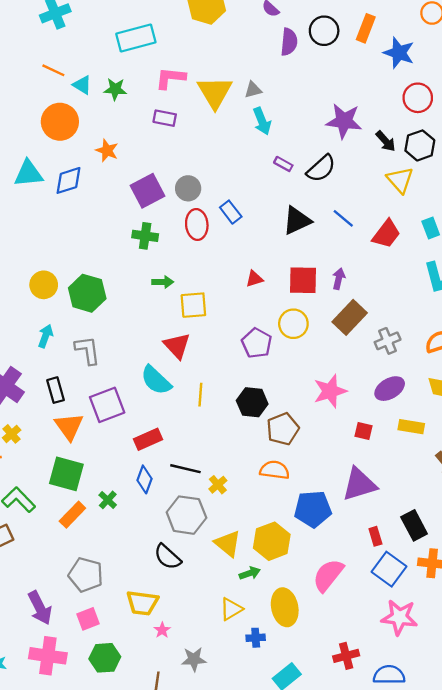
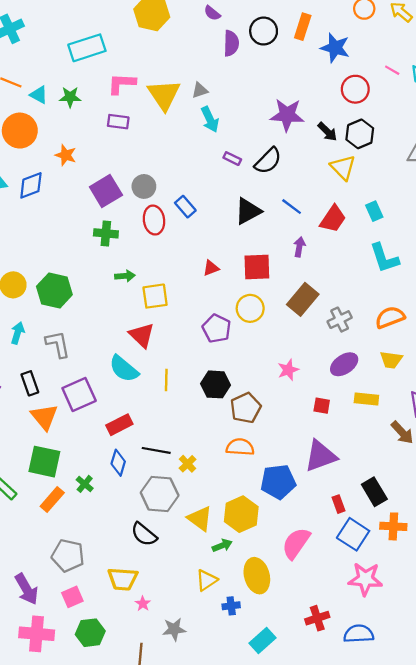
purple arrow: (339, 279) -> (299, 247), moved
pink star: (330, 391) -> (288, 370), size x0.7

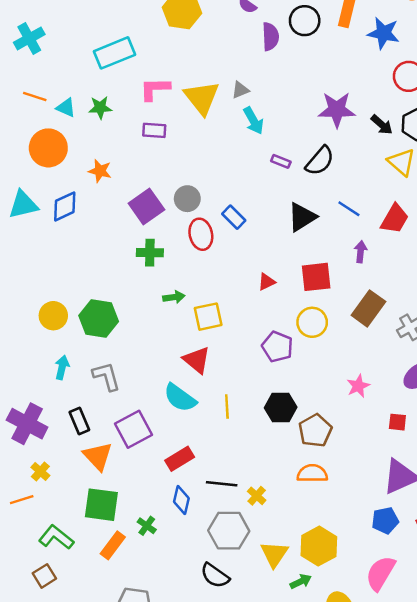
blue pentagon: (278, 482) -> (385, 520), moved, size x0.7
yellow triangle: (200, 519) -> (274, 554), turned 32

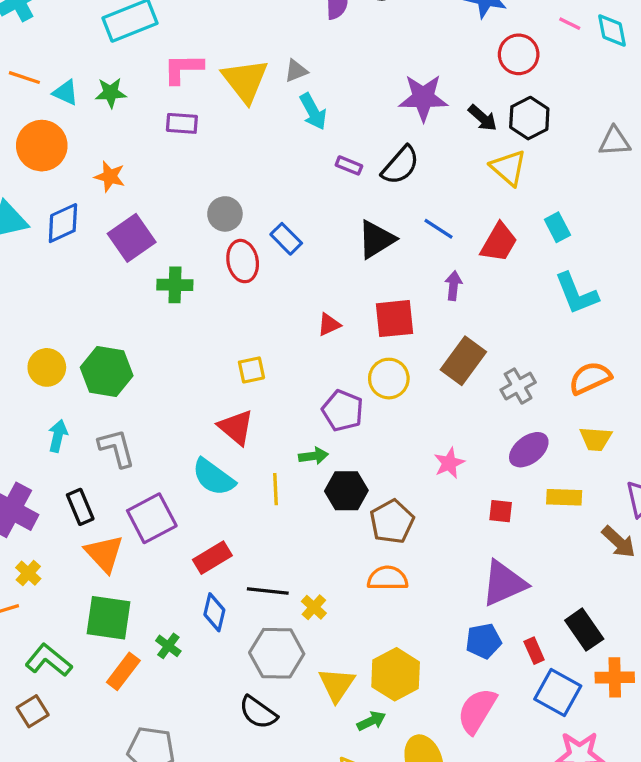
purple square: (146, 207) -> (132, 238), moved
green arrow: (174, 297) -> (313, 456), moved
yellow square: (208, 317) -> (251, 370), size x0.7

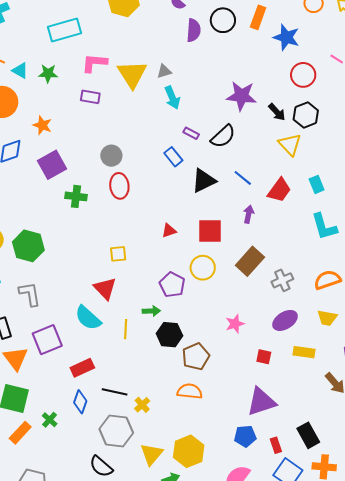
blue rectangle: (286, 239) -> (173, 157), moved

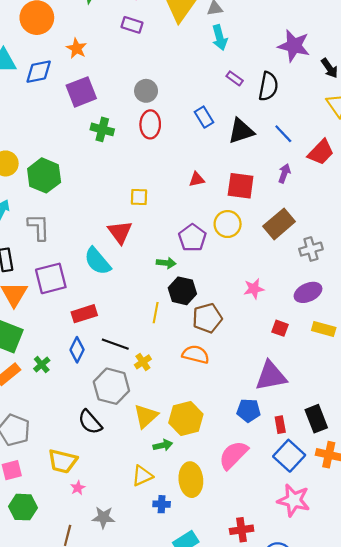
black semicircle: (223, 136) -> (268, 86), turned -44
blue rectangle: (173, 157) -> (204, 117), moved
yellow line: (126, 329) -> (156, 313), moved

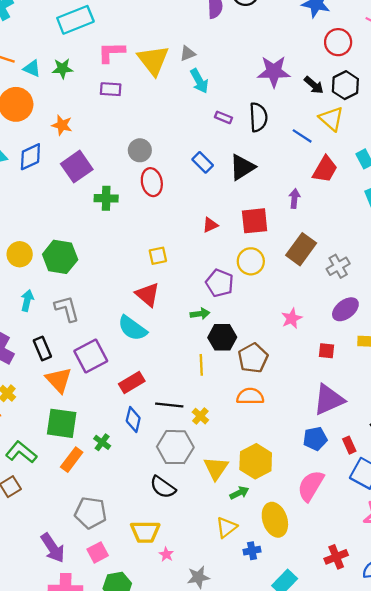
blue line: (283, 134) -> (302, 136), moved

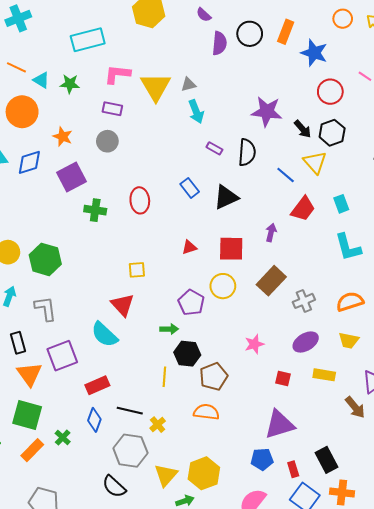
gray circle: (140, 150) -> (107, 141), moved

